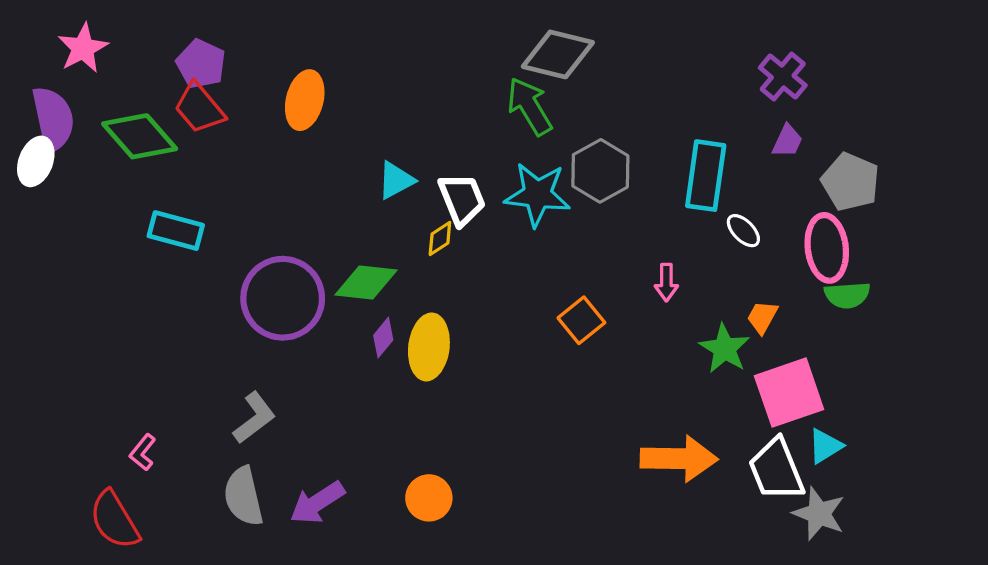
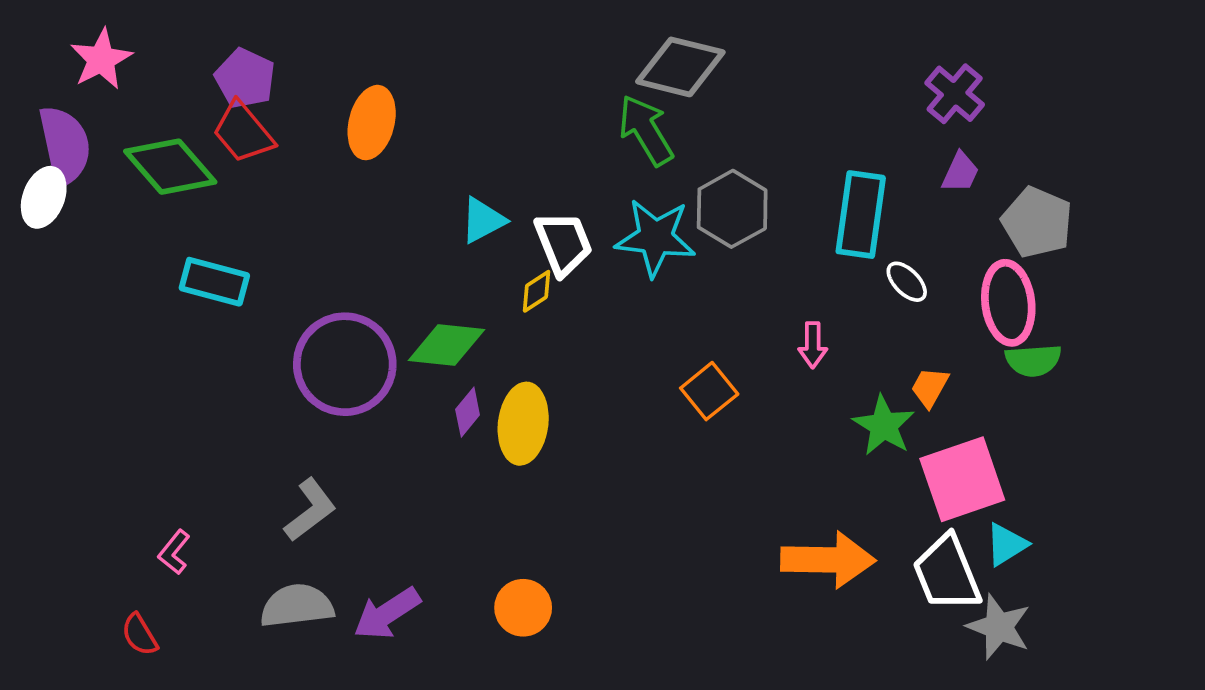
gray semicircle: (243, 496) -> (297, 606), turned 96
red semicircle: (114, 520) -> (140, 635), size x0.6

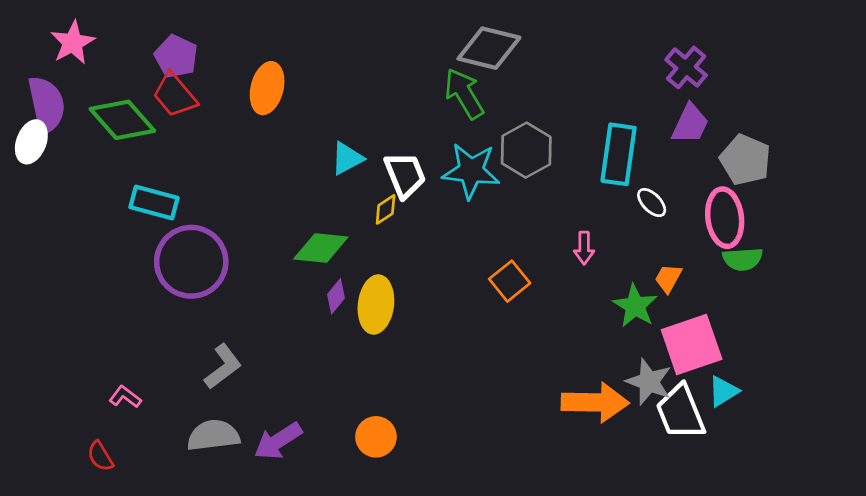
purple trapezoid: (960, 172) -> (690, 124), size x1.4
purple circle: (345, 364) -> (191, 262), moved
pink L-shape: (174, 552) -> (125, 397), turned 88
gray star: (999, 627) -> (649, 382), moved

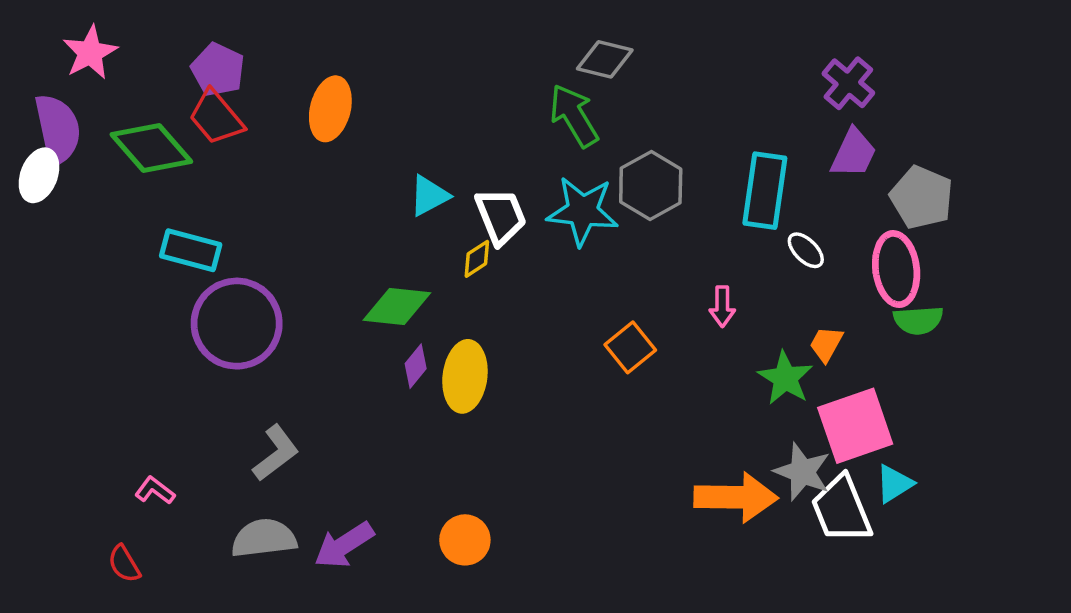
gray diamond: (489, 48) -> (605, 59), size x0.7

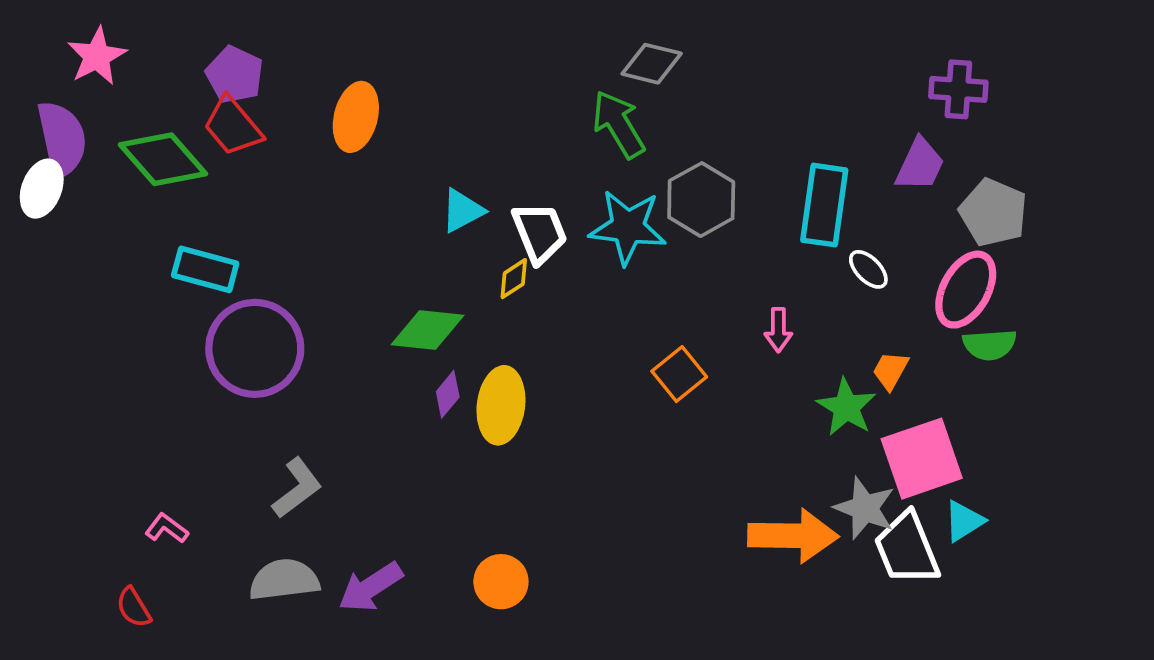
purple cross: (848, 83) -> (958, 89), moved, turned -36
pink ellipse: (896, 269) -> (966, 290), turned 36

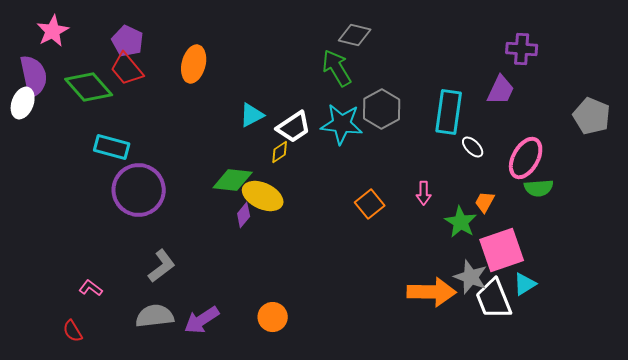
gray pentagon: (993, 212) -> (592, 116), moved
white trapezoid: (540, 233) -> (294, 127), turned 78
pink arrow: (778, 330) -> (424, 193), moved
yellow ellipse: (501, 405) -> (263, 196), moved, turned -72

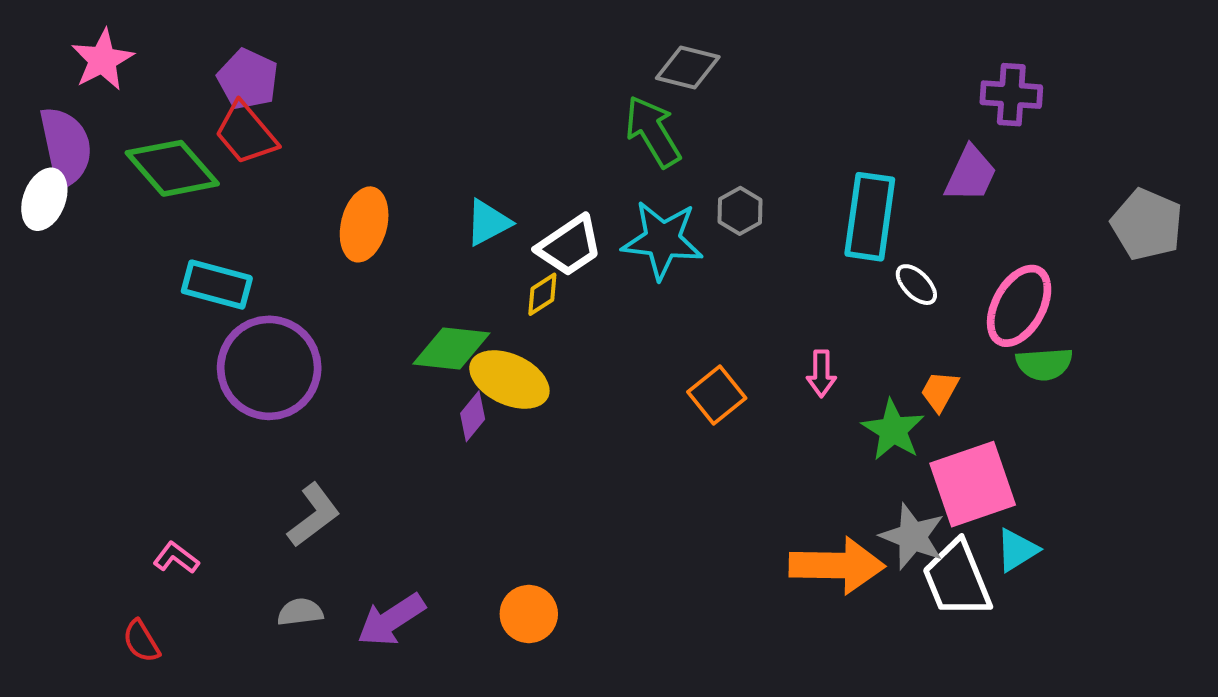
orange ellipse: (194, 64) -> (364, 224), moved
gray hexagon: (382, 109) -> (740, 211), size x0.6
gray semicircle: (155, 316) -> (300, 612), size x0.6

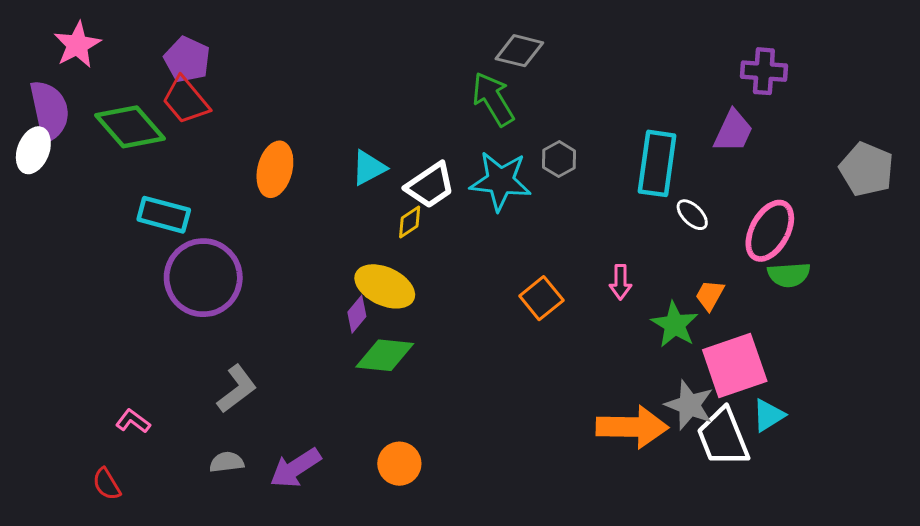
green diamond: (451, 348) -> (385, 355), moved

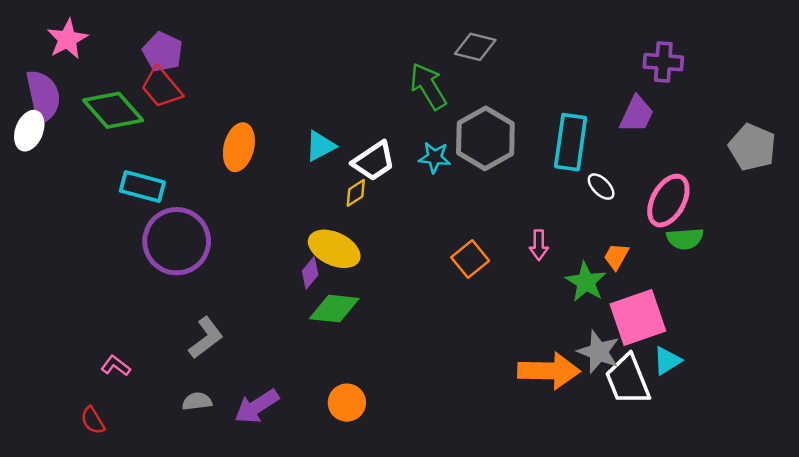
gray diamond: (519, 51) -> (475, 47), moved
gray hexagon: (559, 159) -> (485, 138), size x2.0
cyan star: (500, 181) -> (435, 157), size x0.6

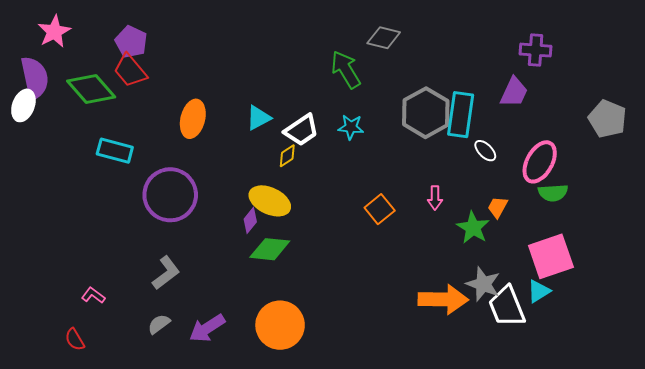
gray hexagon: (485, 138) -> (426, 113), moved
purple circle: (177, 241) -> (170, 195), moved
pink square: (638, 317) -> (551, 256), moved
gray semicircle: (197, 401) -> (159, 324), turned -30
orange circle: (347, 403) -> (280, 325), size x1.6

